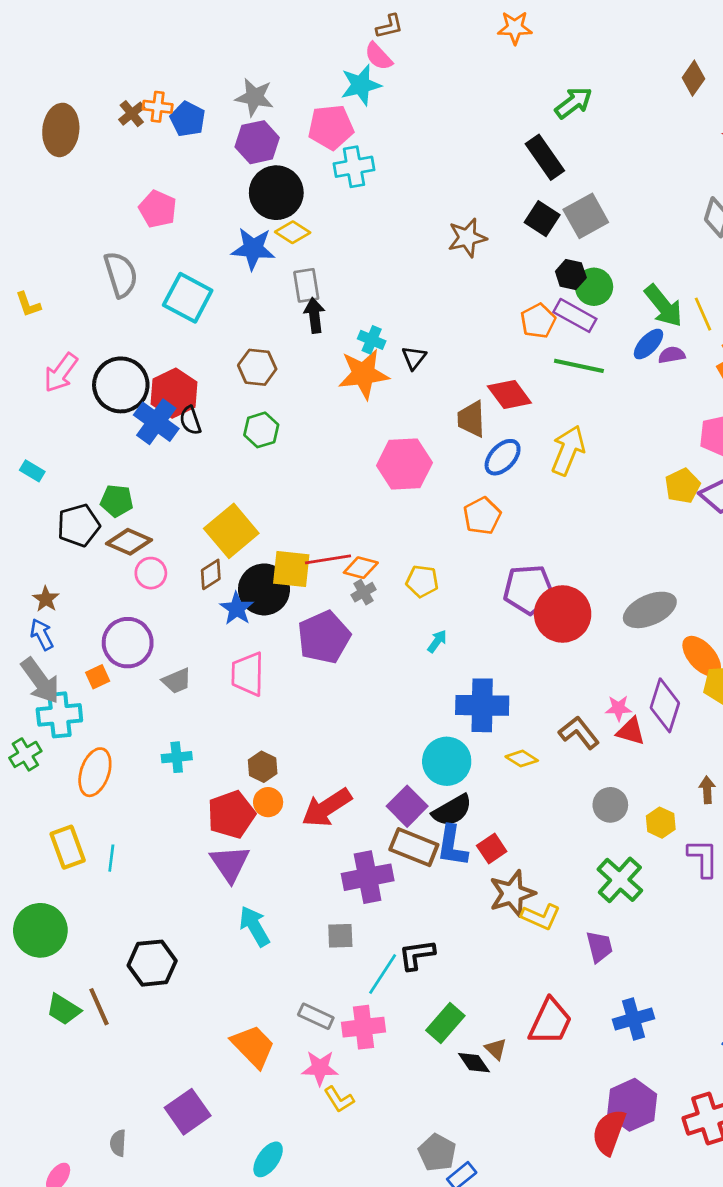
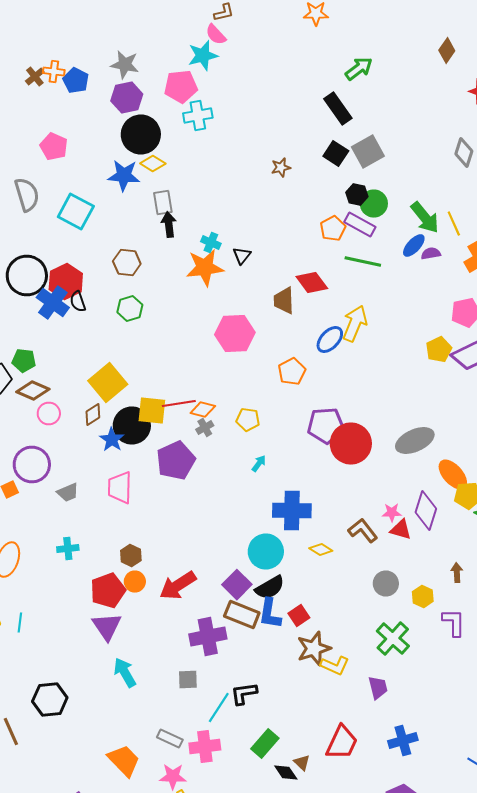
brown star: (467, 238) -> (281, 168), size x0.7
blue ellipse: (503, 457) -> (330, 340), moved

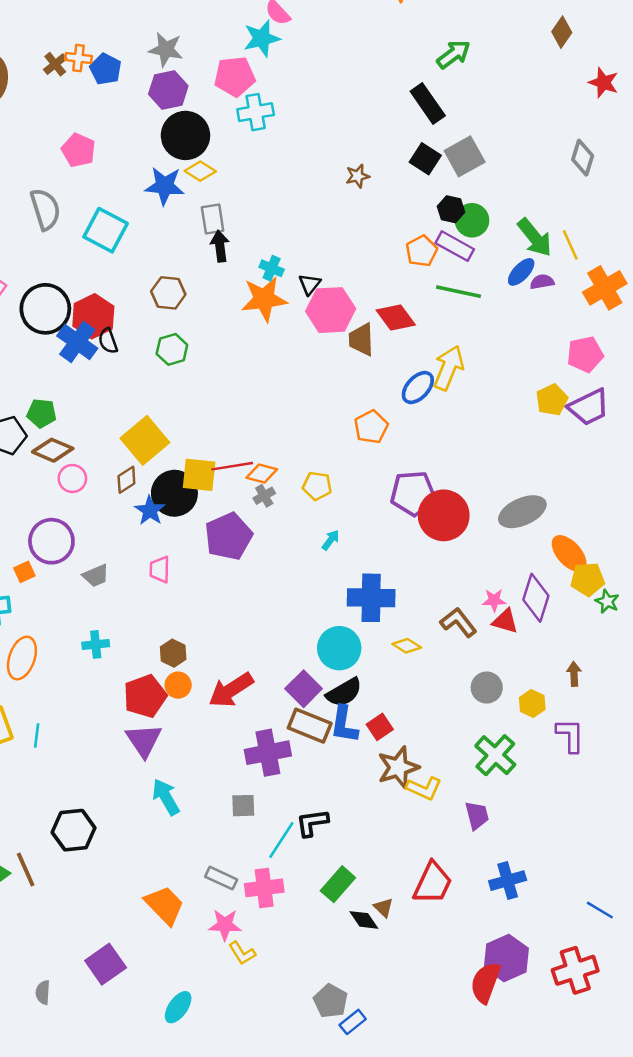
pink hexagon: (235, 334) -> (331, 310), moved
pink trapezoid: (120, 488) -> (160, 569), size x0.7

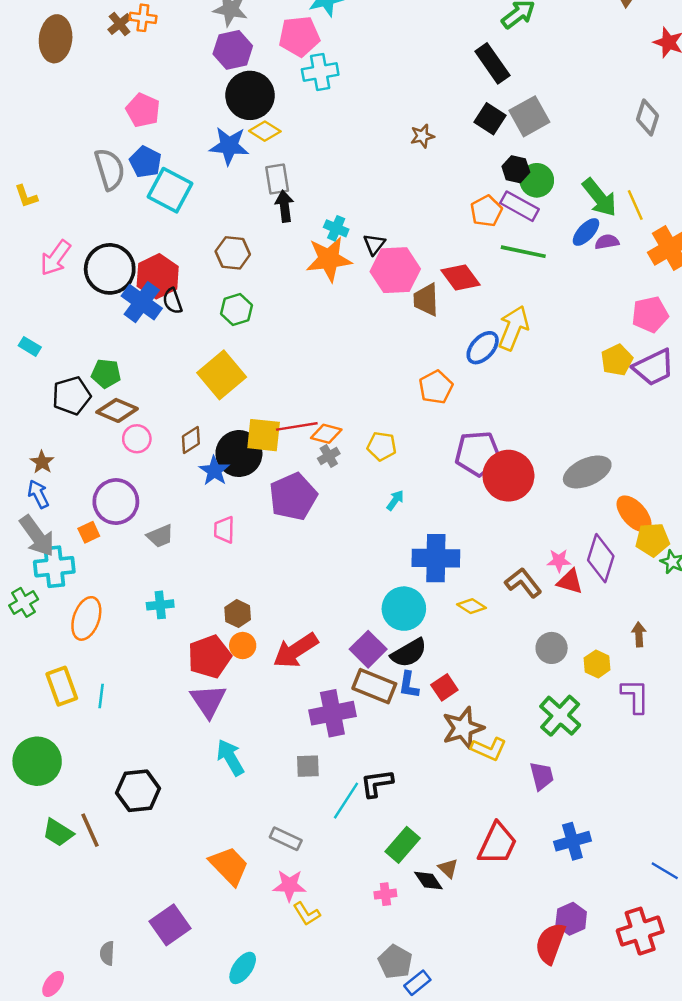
blue pentagon: (106, 69) -> (145, 162), moved
yellow square: (145, 440) -> (222, 375), moved
blue L-shape: (344, 724) -> (409, 685), size x0.7
pink cross: (264, 888) -> (385, 894), moved, size x0.6
purple hexagon: (506, 958) -> (571, 919), size x0.7

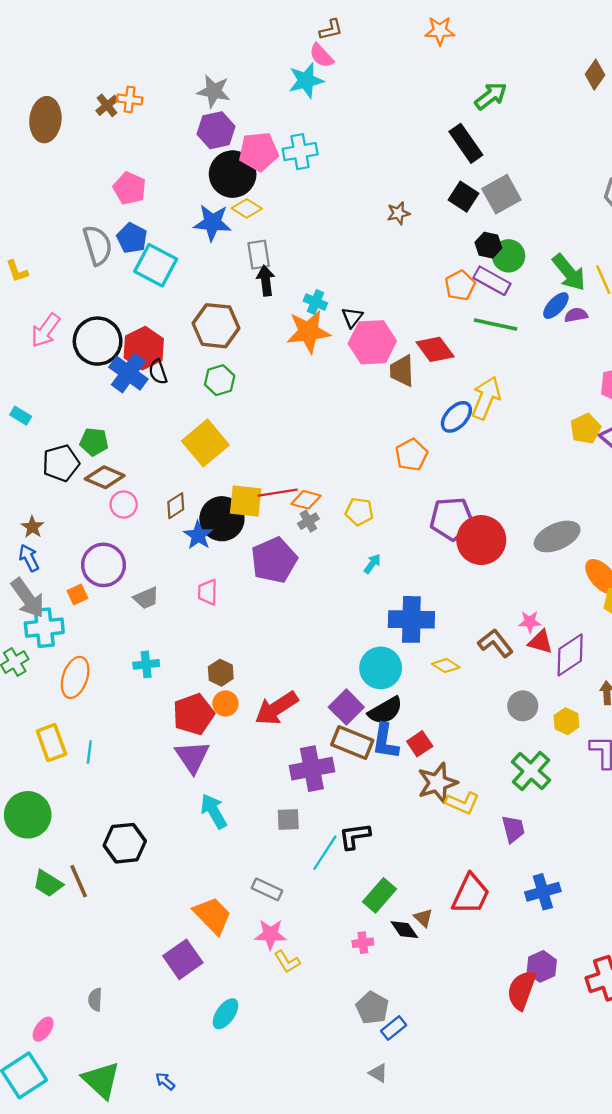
pink pentagon: (299, 36) -> (259, 152), moved
brown hexagon: (233, 253) -> (216, 326), size x1.4
purple diamond: (601, 558) -> (570, 655), moved, turned 39
blue L-shape: (409, 685) -> (385, 741), size x1.4
purple square: (170, 925) -> (183, 959), moved

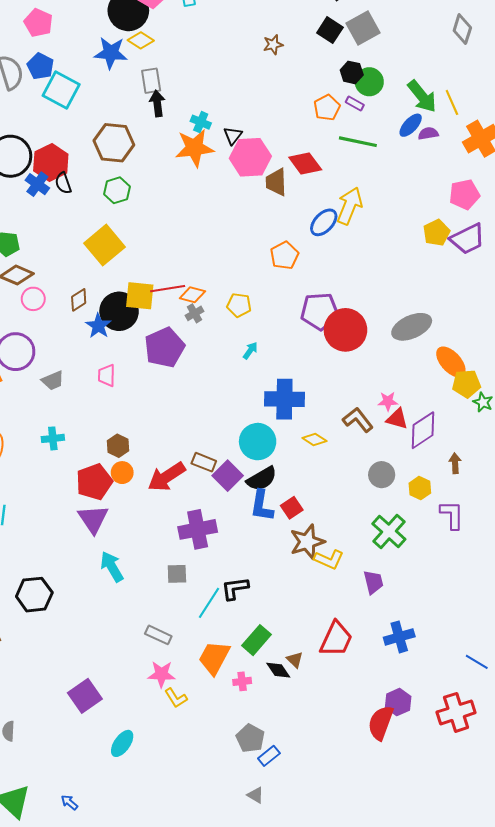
purple rectangle: (492, 281) -> (355, 103), size x0.6
blue cross: (128, 373) -> (37, 184), size x0.7
brown rectangle: (352, 743) -> (204, 462), moved, size x0.7
orange trapezoid: (212, 915) -> (214, 658), moved, turned -108

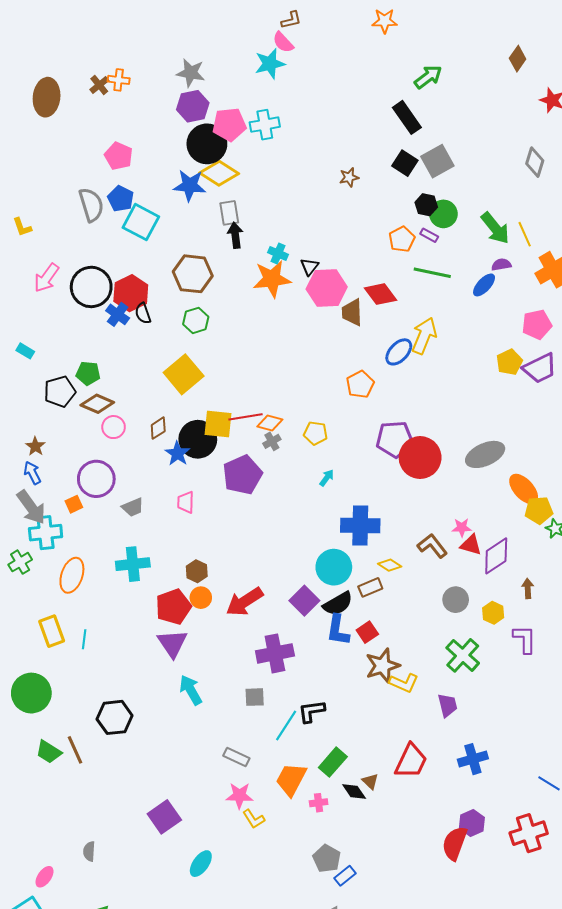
yellow diamond: (141, 40) -> (219, 173), size x1.5
blue ellipse: (411, 125) -> (484, 285), moved
cyan cross: (53, 438) -> (133, 564), size x1.5
brown rectangle: (204, 462) -> (370, 587), moved, turned -45

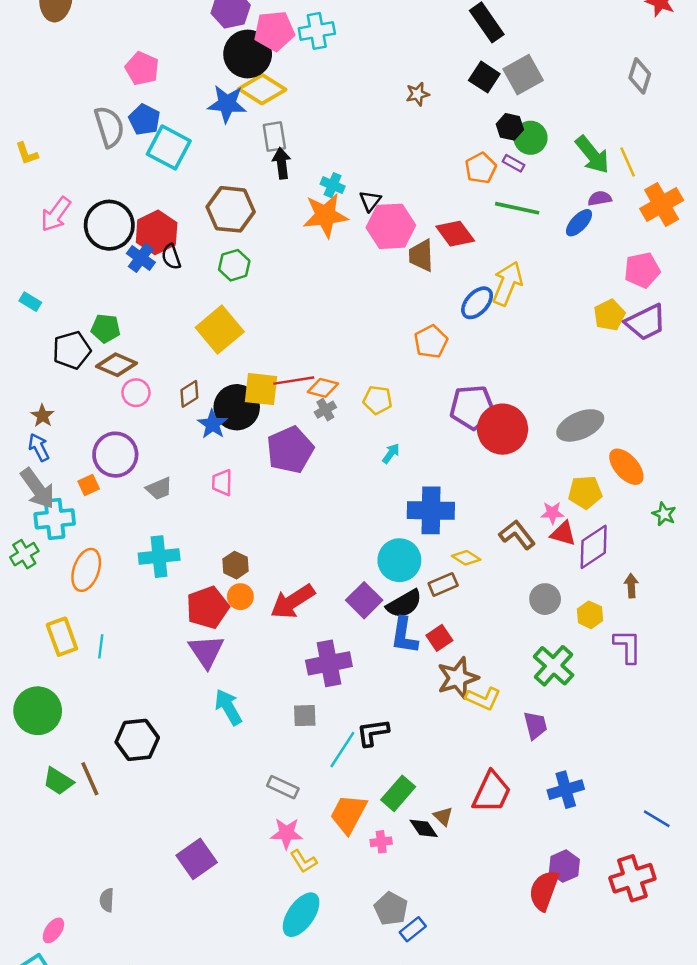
yellow pentagon: (539, 510) -> (585, 492), moved
cyan ellipse: (201, 864) -> (301, 915), moved, size x1.4

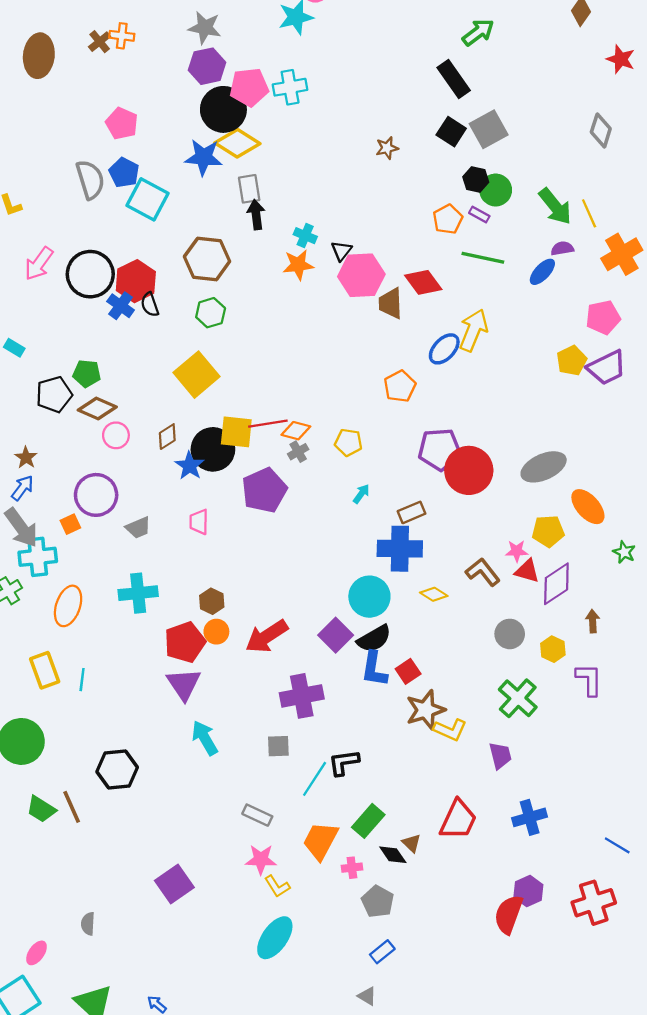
orange star: (325, 215) -> (298, 265), size x0.7
blue arrow: (39, 447) -> (22, 488), turned 64
brown rectangle: (443, 584) -> (412, 512), moved
gray pentagon: (391, 909) -> (378, 902), moved

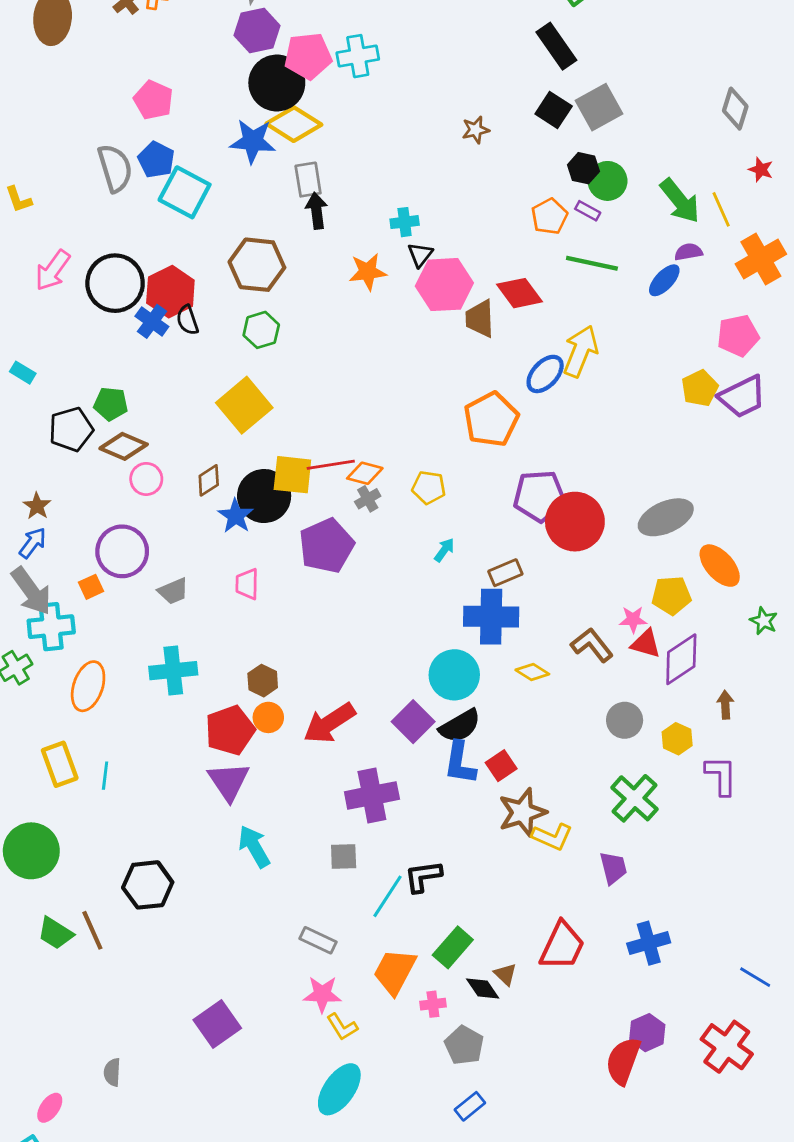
red star: (621, 59) -> (761, 170), moved, size x0.7
cyan cross: (305, 236) -> (405, 222), moved, turned -30
orange pentagon: (400, 386) -> (491, 419), size x1.4
red cross: (594, 903) -> (727, 1047), turned -36

